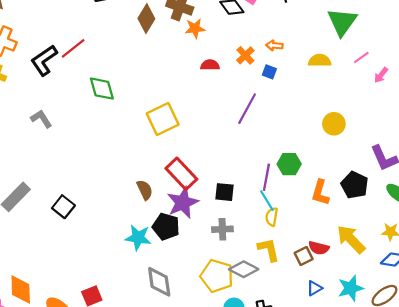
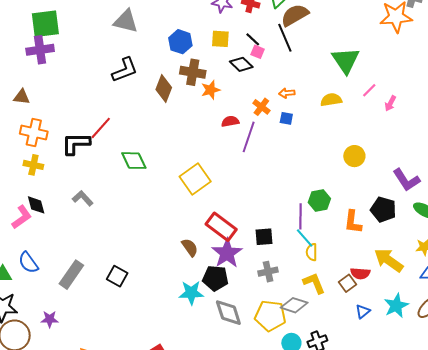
black L-shape: (44, 60) -> (76, 144), turned 44
purple line: (247, 109) -> (249, 137), moved
gray diamond: (159, 282) -> (228, 313), moved

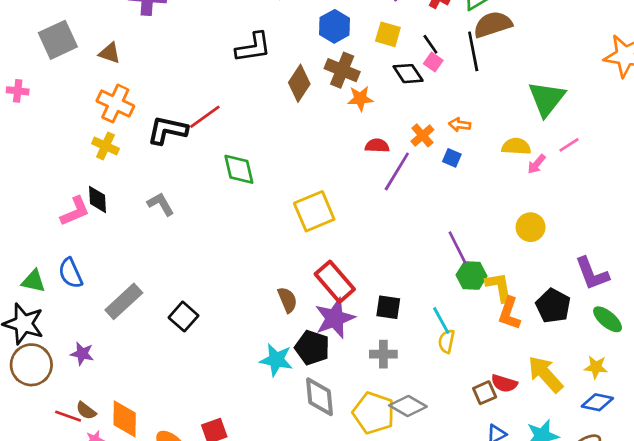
pink arrow: (390, 103) -> (537, 164), moved
purple line: (300, 216) -> (457, 247), moved, turned -40
yellow L-shape: (314, 283) -> (499, 287), moved

